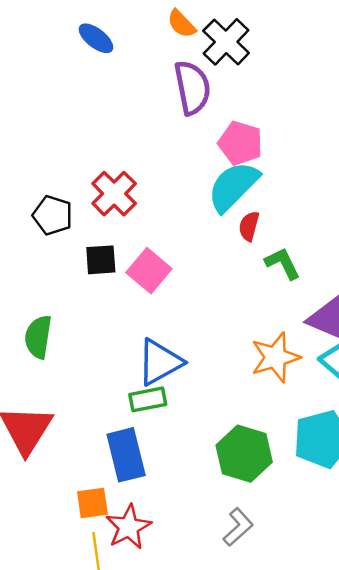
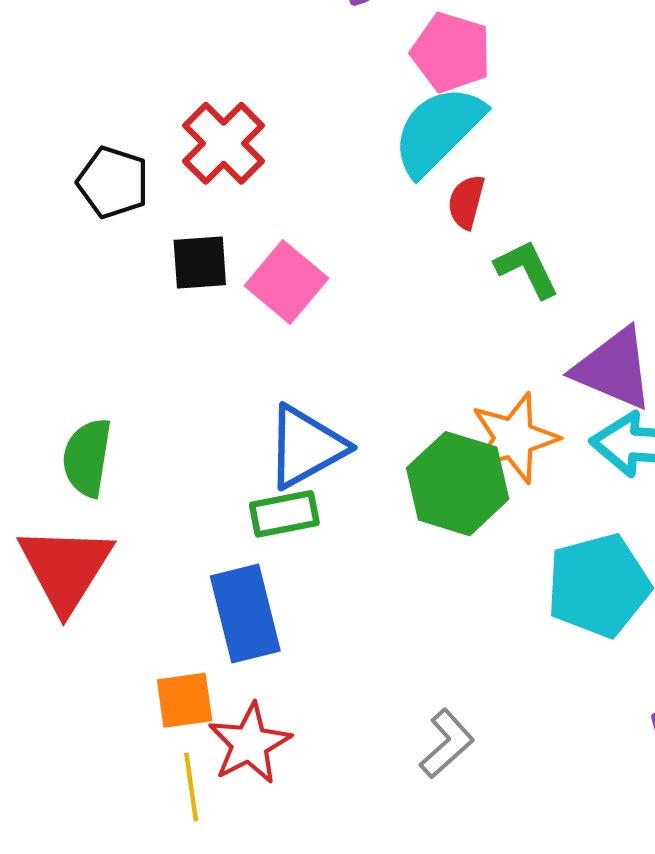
green semicircle: (38, 337) -> (87, 458), moved
green hexagon: (244, 454) -> (458, 484), moved

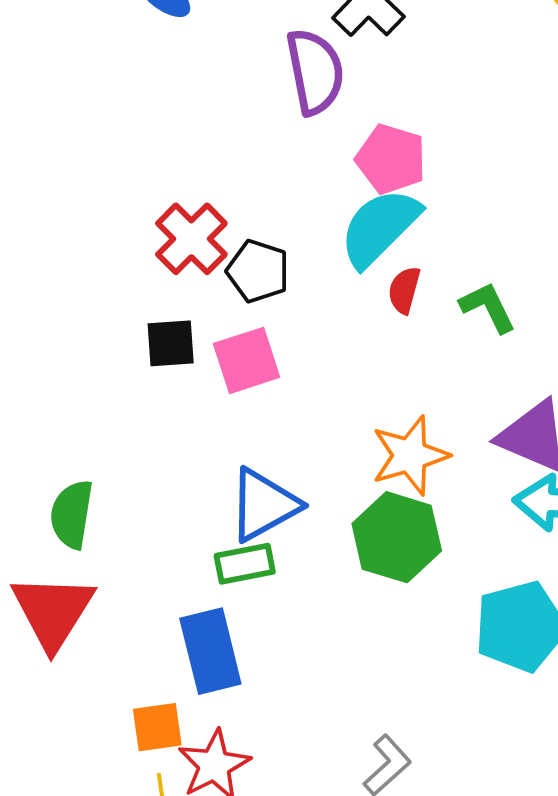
black pentagon: (113, 182) -> (258, 271), moved
green L-shape: (527, 269) -> (488, 307), moved
pink square: (286, 282) -> (247, 360), turned 32
orange star: (514, 438) -> (410, 455), moved

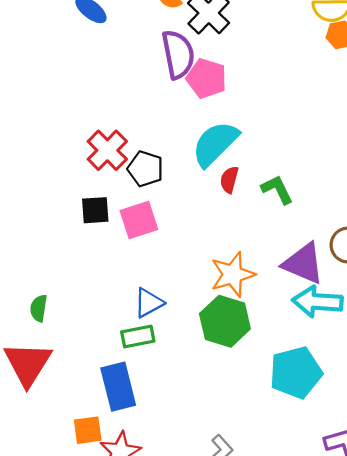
pink pentagon: (391, 159) -> (206, 78), moved
blue triangle: (264, 505) -> (149, 303), size x0.7
green semicircle: (72, 514) -> (39, 308), size x0.7

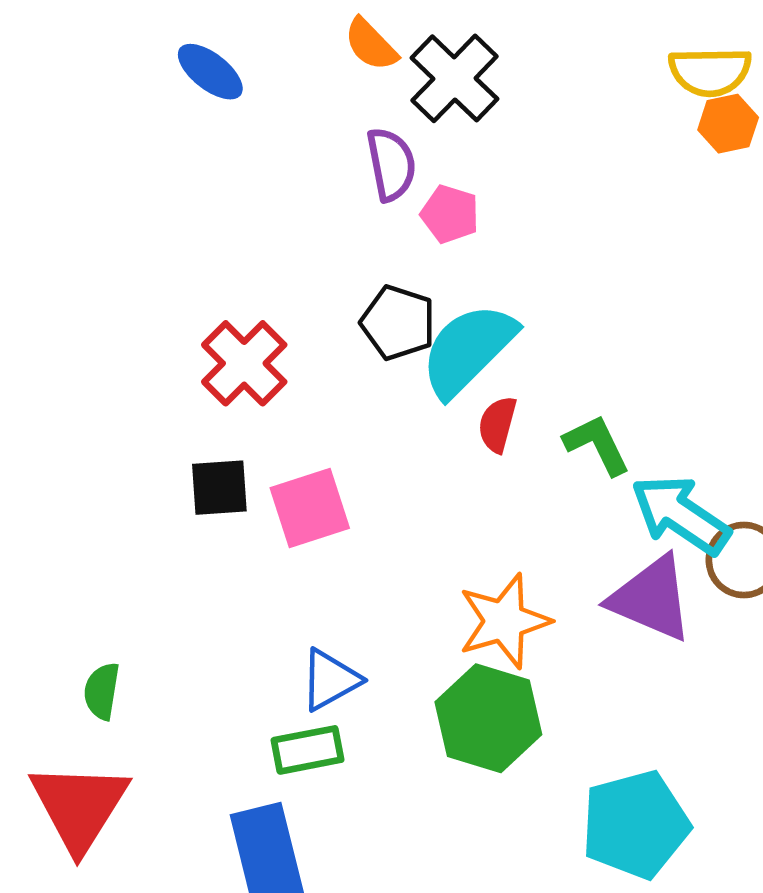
purple semicircle: (178, 54) -> (391, 164), size x0.7
pink pentagon: (206, 78) -> (450, 214), size x0.7
black pentagon: (145, 169) -> (398, 323), moved
cyan arrow: (318, 302) -> (681, 515), moved, turned 30

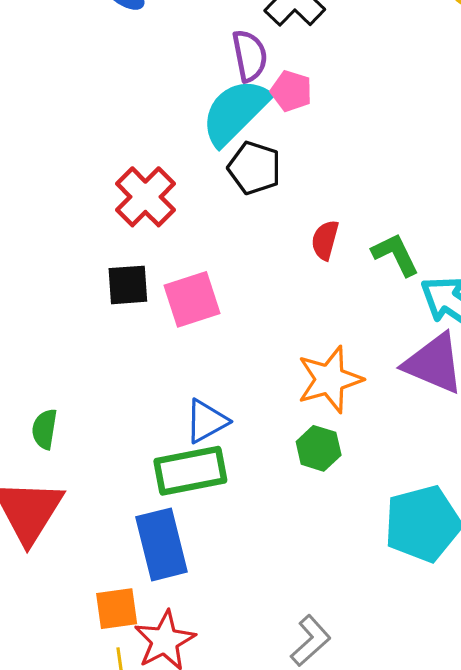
cyan semicircle: (468, 350) -> (235, 112), moved
green hexagon: (488, 718) -> (319, 448), size x0.6
green rectangle: (307, 750) -> (190, 471), size x1.4

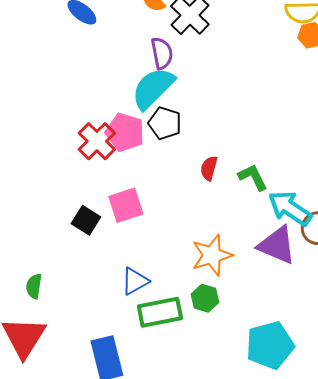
pink pentagon: (291, 91) -> (125, 132), moved, size x1.5
black square: (128, 285) -> (86, 220), moved, turned 36
green rectangle: (190, 471) -> (160, 312), moved

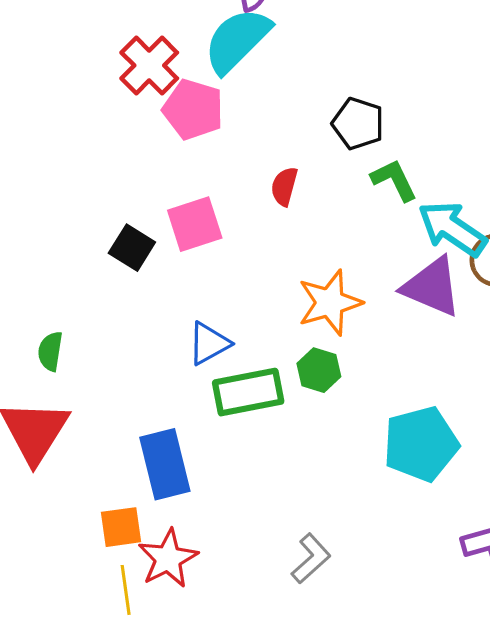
black pentagon: (165, 123) -> (358, 124), moved
red cross: (97, 141) -> (149, 65), moved
red semicircle: (209, 168) -> (284, 186), moved

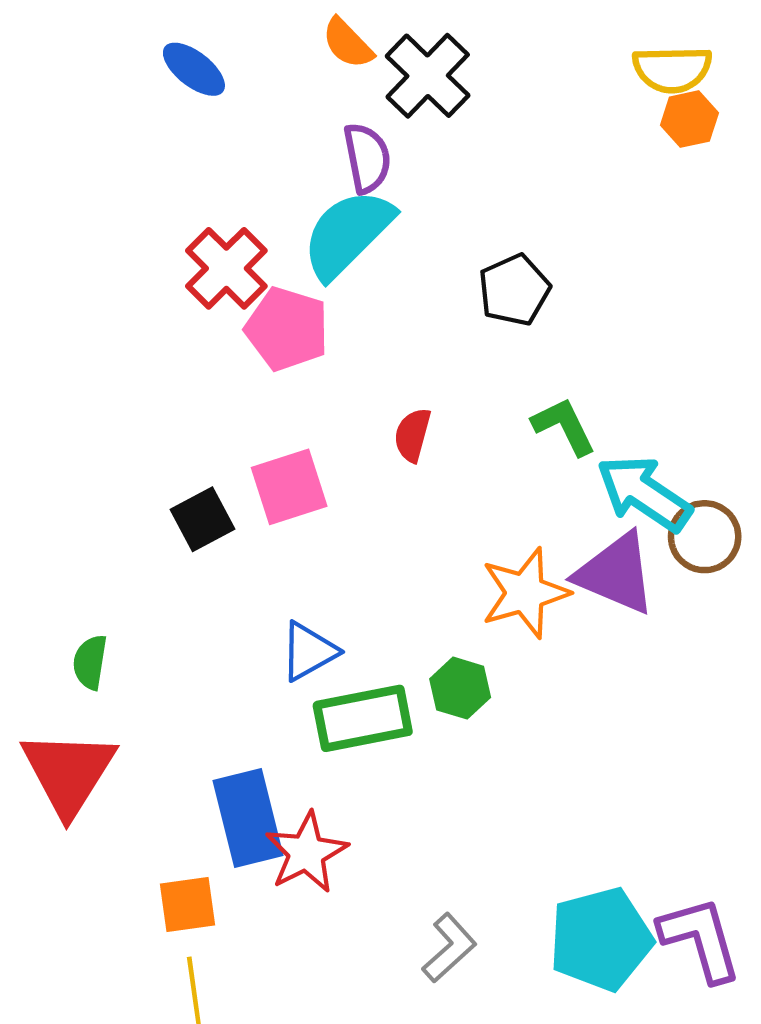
black pentagon: (358, 124) -> (514, 290), moved, turned 30
black square: (132, 248) -> (203, 519), turned 30
orange star: (330, 303) -> (525, 593), moved
cyan pentagon: (421, 444) -> (601, 939), moved
red star: (168, 559) -> (306, 853), moved

